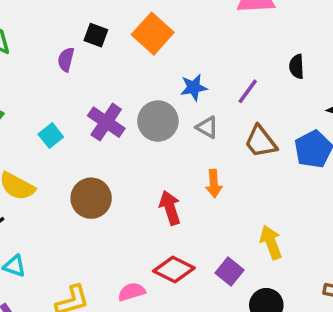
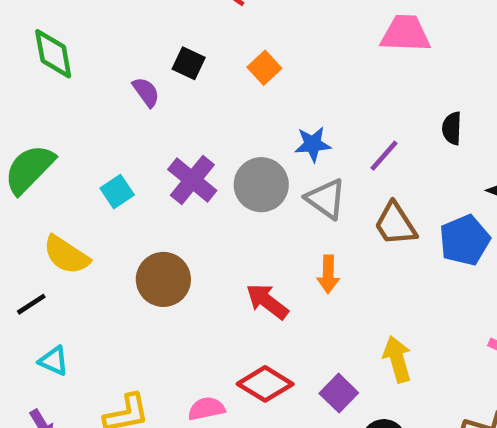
orange square: (153, 34) -> (264, 68), size x0.6
purple semicircle: (66, 59) -> (146, 92), turned 125
gray triangle: (207, 127) -> (326, 199), size x1.4
red arrow: (170, 208) -> (267, 301), turned -40

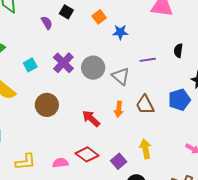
blue star: (313, 144) -> (120, 32), moved
purple line: (384, 156) -> (148, 60), turned 35
brown trapezoid: (395, 224) -> (145, 105), moved

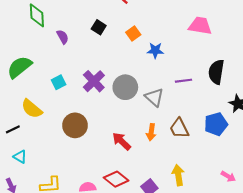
purple semicircle: (47, 23) -> (63, 37), moved
black semicircle: (178, 51) -> (216, 72), size x1.6

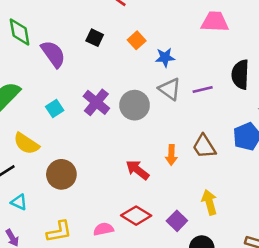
purple semicircle: (63, 37) -> (53, 54), size x1.6
gray triangle: (154, 97) -> (170, 89), moved
brown circle: (75, 125) -> (61, 174), moved

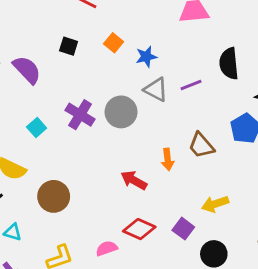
yellow arrow: (209, 202) -> (215, 204), turned -85

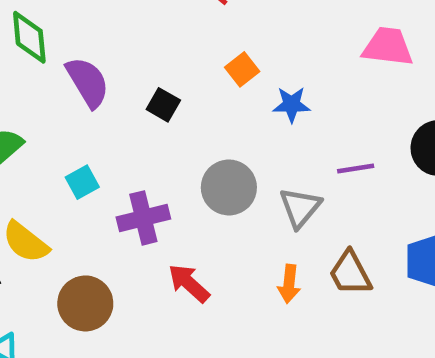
black square: (69, 46) -> (163, 105), moved
gray triangle: (156, 90) -> (300, 208), moved, turned 30
purple cross: (80, 115) -> (143, 218), moved, turned 32
red arrow: (134, 180) -> (189, 283), moved

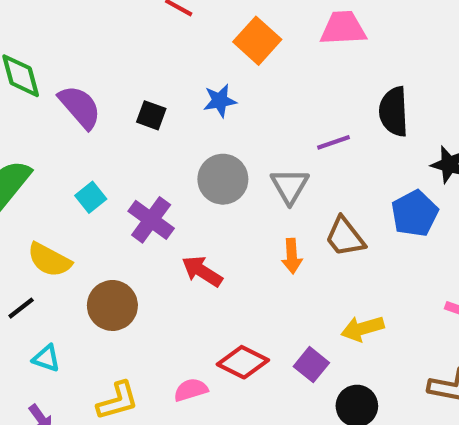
orange square: (242, 69) -> (257, 41), moved, size x1.5
blue star: (291, 105) -> (220, 101), moved
purple cross: (143, 218) -> (151, 220), turned -30

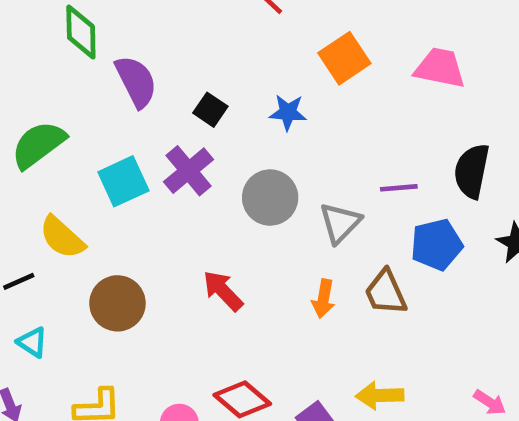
cyan square: (91, 197) -> (123, 181), size x1.5
blue pentagon: (415, 214) -> (436, 245), moved
purple cross: (151, 220) -> (189, 171), moved

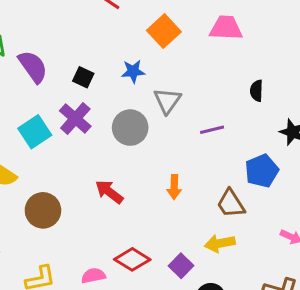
black semicircle: (472, 171) -> (256, 91), size x0.6
purple line: (399, 188) -> (212, 130), moved
gray triangle: (340, 223) -> (167, 101), moved
blue pentagon: (436, 245) -> (262, 171), moved
brown trapezoid: (386, 292) -> (231, 204), moved

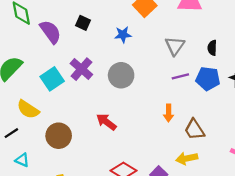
black square: (83, 77) -> (83, 23), moved
gray triangle: (167, 101) -> (175, 46), moved
blue pentagon: (262, 171) -> (208, 79), moved, turned 30
orange arrow: (174, 187) -> (169, 113), moved

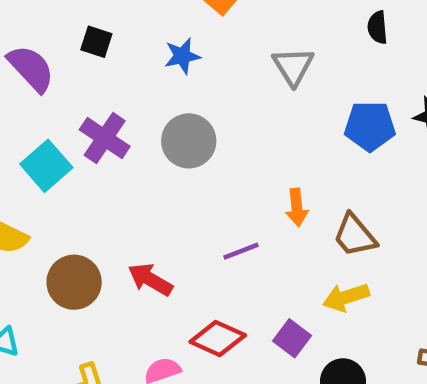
black semicircle: (212, 48) -> (377, 27), moved
purple line: (180, 76) -> (241, 251), moved
red arrow: (106, 122) -> (150, 279), moved

